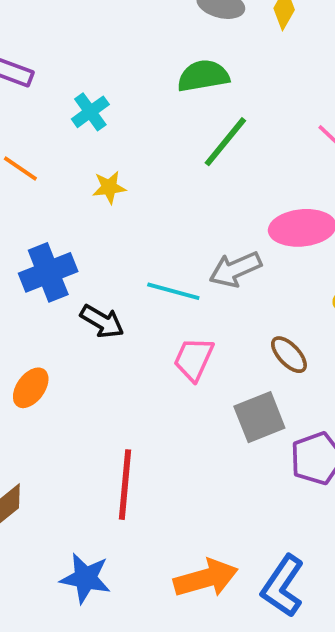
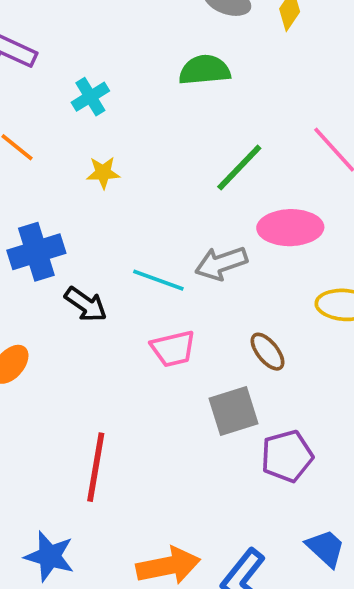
green line: (225, 142) -> (239, 167), moved
pink trapezoid: (194, 359) -> (173, 349), turned -132

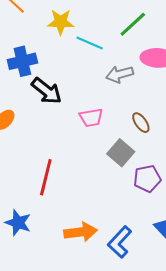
yellow star: (103, 173) -> (61, 22), size x1.5
cyan line: (158, 280) -> (90, 43), moved
black arrow: (86, 304) -> (47, 91), size x1.4
gray square: (234, 411) -> (121, 153), turned -36

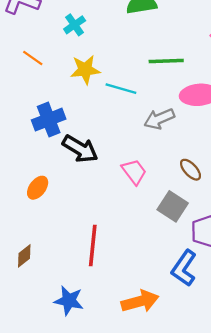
green line: (133, 24) -> (166, 61), turned 48
pink trapezoid: (91, 118) -> (134, 172), turned -110
blue L-shape: (120, 242) -> (184, 268), moved

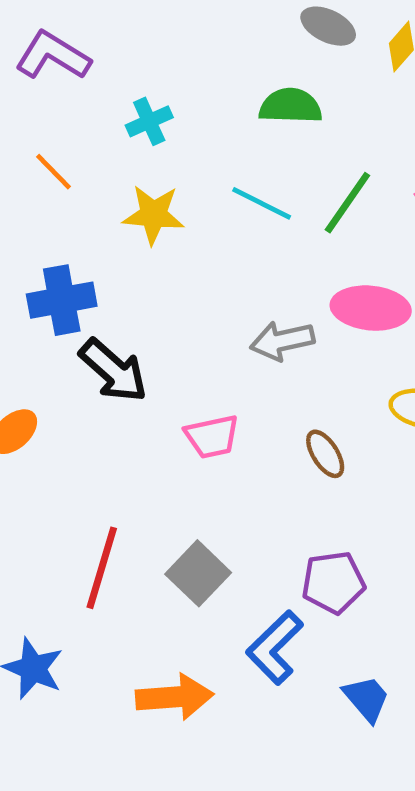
green line: (166, 61) -> (347, 203), moved, turned -64
cyan line: (121, 89) -> (262, 203), moved
pink trapezoid: (134, 172) -> (212, 437), turned 104
gray square: (173, 206) -> (198, 573), moved

